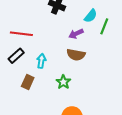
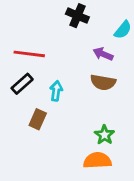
purple arrow: (76, 34) -> (103, 54), turned 48
green star: (63, 82) -> (104, 135), moved

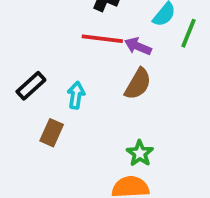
red line: (29, 54) -> (102, 39), moved
brown semicircle: (103, 82) -> (138, 84), turned -70

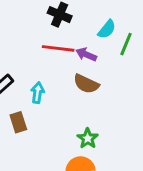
brown semicircle: (138, 84) -> (86, 84), turned 85
brown rectangle: (52, 133) -> (18, 122), turned -42

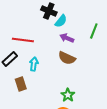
cyan semicircle: (107, 29) -> (61, 21), moved
red line: (58, 48) -> (23, 40), moved

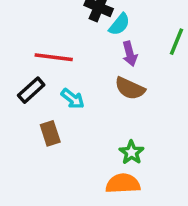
purple arrow: (67, 38) -> (130, 54), turned -128
cyan arrow: (34, 64) -> (73, 99), turned 120

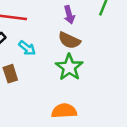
green star: (132, 152) -> (69, 67), moved, size x1.5

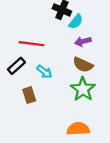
purple arrow: (69, 15) -> (83, 41), turned 91

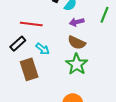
brown rectangle: (29, 95) -> (29, 69), size x1.5

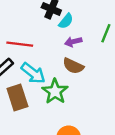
cyan arrow: (43, 49) -> (33, 73), size x1.5
green star: (77, 64) -> (55, 91), moved

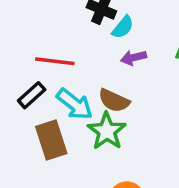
brown semicircle: (73, 66) -> (114, 101), moved

